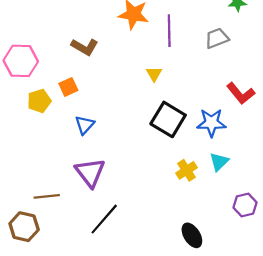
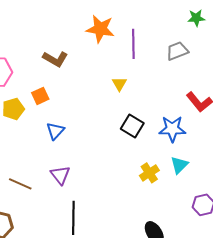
black square: (168, 119) -> (132, 126), size x0.7
purple triangle: (90, 173) -> (60, 175), size x0.7
brown line: (47, 196) -> (20, 184), moved, turned 30
black line: (104, 219) -> (73, 218), turned -40

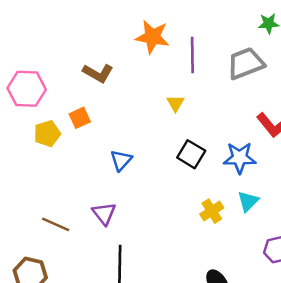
gray trapezoid: (177, 51) -> (246, 63), size x1.4
blue triangle: (55, 131) -> (121, 160), moved

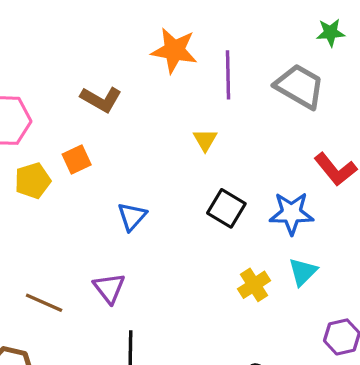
gray trapezoid: (246, 63) -> (300, 86), turned 51

